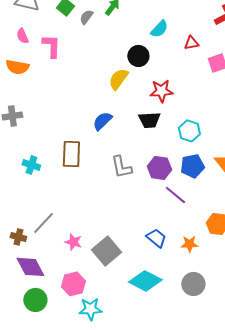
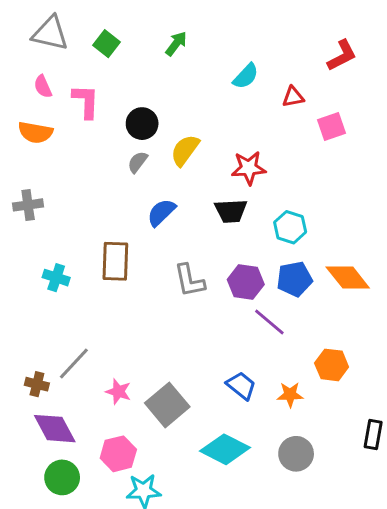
gray semicircle: (86, 17) -> (138, 162), moved
black circle: (138, 56) -> (142, 124), moved

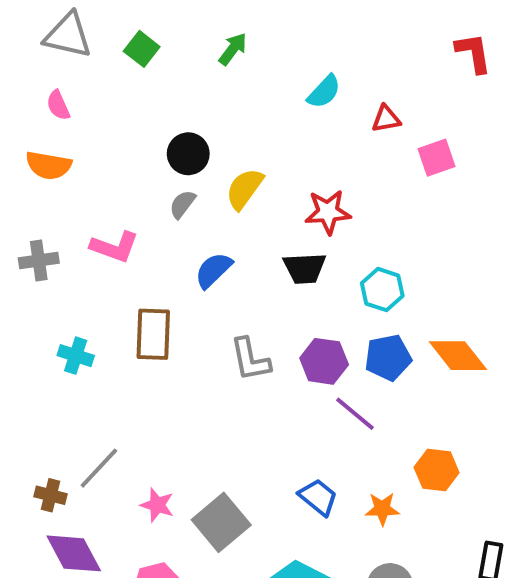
red L-shape: (342, 55) -> (473, 53), moved, turned -72
pink L-shape: (86, 101) -> (114, 247), moved, turned 108

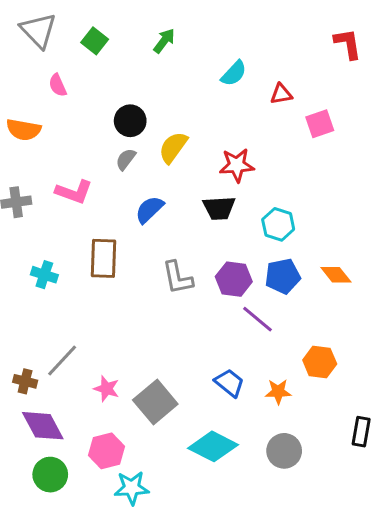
gray triangle: (68, 35) -> (38, 30), turned 33
pink semicircle: (58, 105) -> (58, 85), moved
orange diamond: (458, 356) -> (336, 275), size x0.7

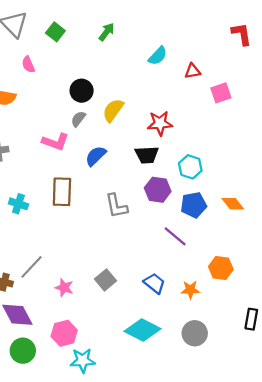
pink L-shape: (74, 192) -> (55, 142), moved
purple hexagon: (234, 279) -> (158, 190), moved
gray square: (155, 402) -> (105, 280), moved, size x0.7

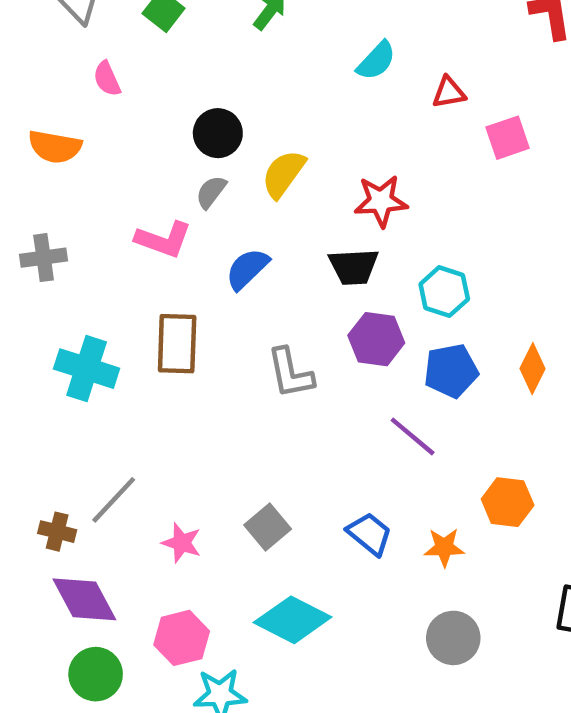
cyan cross: (18, 204) -> (87, 369), size x1.5
orange diamond: (233, 204) -> (532, 369), turned 65
cyan diamond: (142, 330) -> (293, 620), moved

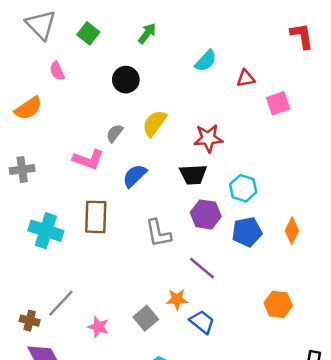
black circle: (218, 133) -> (126, 80), moved
orange semicircle: (55, 147) -> (28, 108), turned -44
purple line: (413, 436) -> (202, 268), moved
orange star: (444, 547) -> (177, 299), moved

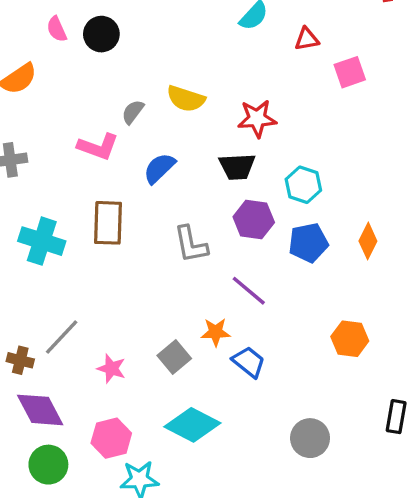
black circle: (126, 80) -> (101, 34), moved
yellow semicircle: (155, 123) -> (186, 99), turned -108

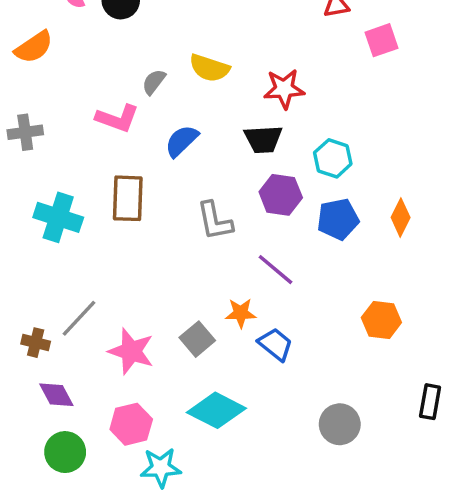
pink star: (111, 369) -> (131, 351), size x1.5
purple diamond: (40, 410) -> (56, 395), size x0.7

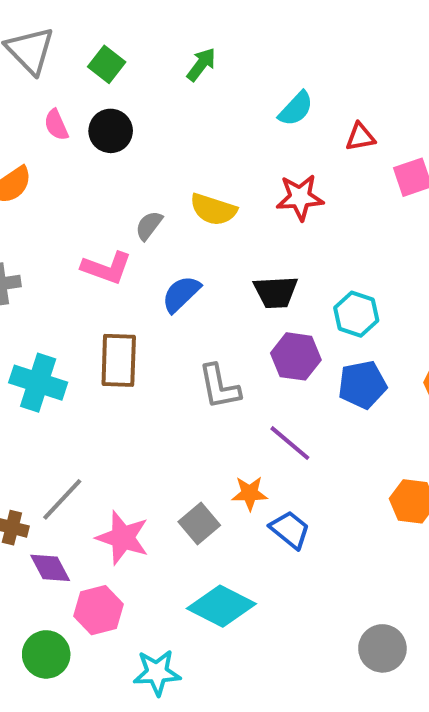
red star: (284, 89) -> (300, 197), moved
purple diamond: (56, 395) -> (50, 568), moved
pink hexagon: (131, 424) -> (99, 610), moved
gray circle: (340, 424) -> (382, 648), moved

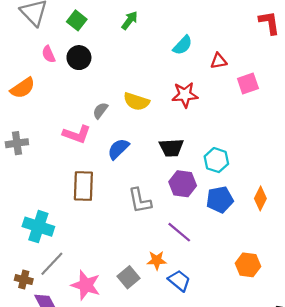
cyan cross: (38, 383) -> (38, 227), moved

